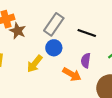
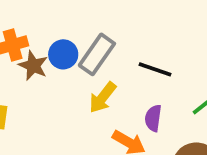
blue circle: (54, 48) -> (63, 54), moved
yellow arrow: (35, 64) -> (103, 97), moved

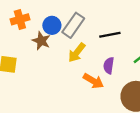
brown star: (33, 66) -> (41, 41), moved
black line: (155, 69) -> (110, 35), turned -30

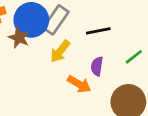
blue circle: (52, 25) -> (31, 20), size x1.6

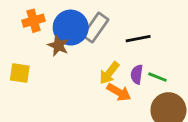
yellow arrow: (60, 51) -> (109, 73), moved
green line: (134, 57) -> (157, 77), moved, turned 60

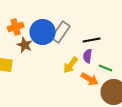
brown star: (58, 45) -> (25, 45), moved
purple semicircle: (137, 74) -> (88, 56), moved
orange arrow: (119, 92) -> (90, 79), moved

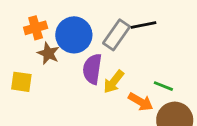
gray rectangle: (61, 32) -> (116, 35), moved
black line: (92, 40) -> (143, 25), moved
purple semicircle: (88, 56) -> (92, 69), moved, size x1.5

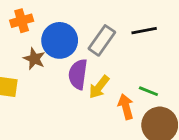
black line: (143, 25) -> (144, 31), moved
orange cross: (36, 28) -> (22, 21), moved
orange arrow: (141, 102) -> (126, 107), turned -135

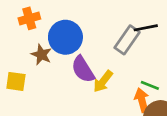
gray rectangle: (102, 40) -> (127, 40), moved
purple semicircle: (78, 74) -> (83, 69), turned -40
orange arrow: (126, 107) -> (142, 100), moved

